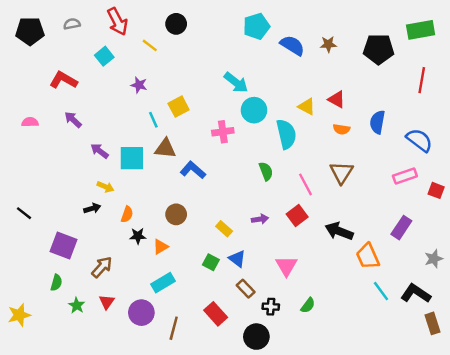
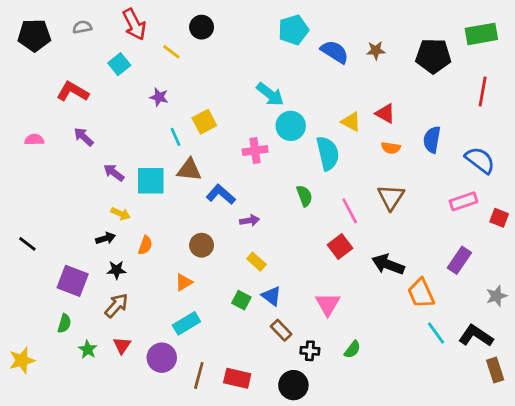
purple arrow: (260, 219) -> (250, 221), moved
black star: (138, 236) -> (116, 270), moved
red rectangle: (216, 314) -> (237, 378), moved, turned -35

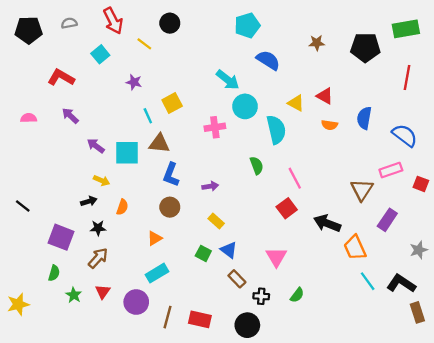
blue semicircle: (335, 52) -> (268, 60), moved
blue L-shape: (221, 194) -> (171, 175), moved, turned -110
brown triangle: (391, 197) -> (362, 190), moved

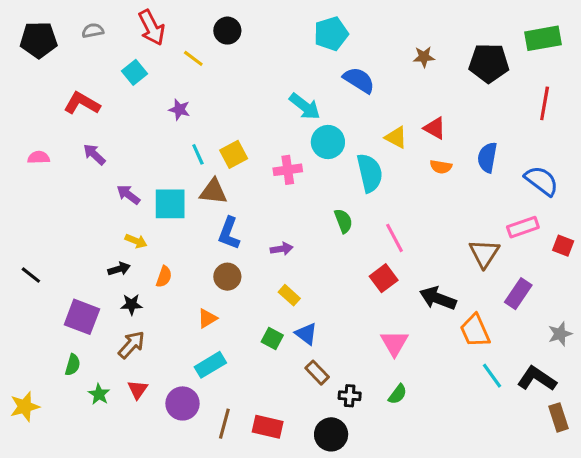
yellow square: (172, 103) -> (234, 154), moved
pink triangle: (276, 257) -> (394, 343), moved

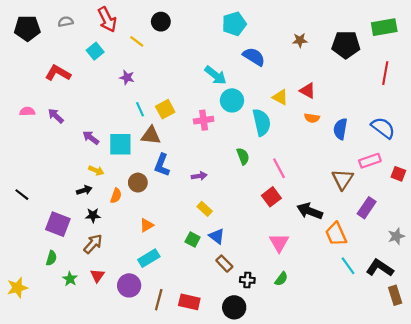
purple arrow: (94, 154) -> (56, 116), moved
blue semicircle: (487, 157) -> (340, 129), moved
brown circle: (227, 277) -> (138, 183), moved

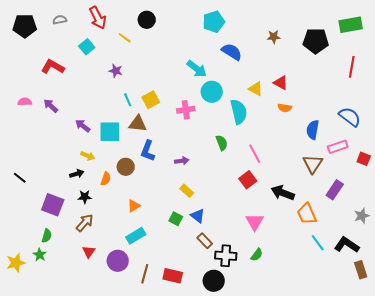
blue semicircle: (340, 129) -> (313, 130), moved
green star: (70, 279) -> (40, 255), moved
black cross: (247, 280) -> (226, 256), size x1.5

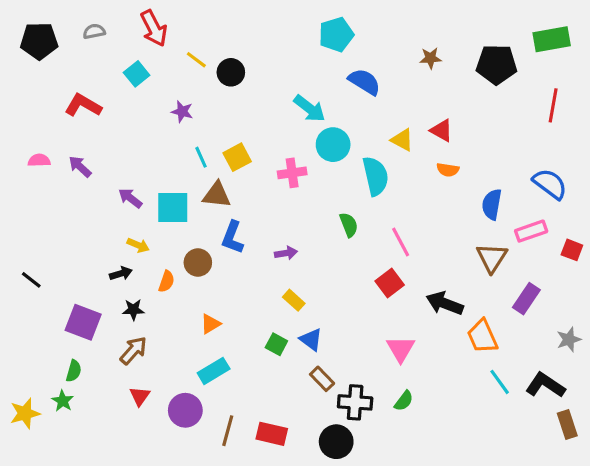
black circle: (147, 20) -> (231, 72), moved

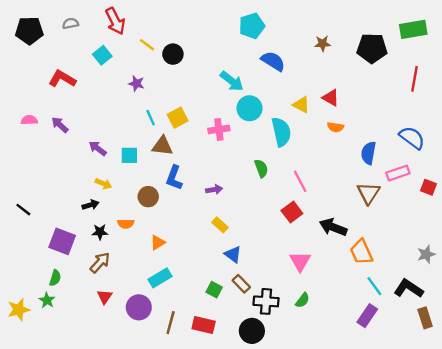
cyan square: (173, 207) -> (129, 155), size x0.7
orange semicircle: (166, 281) -> (126, 224), moved, turned 70
purple rectangle: (526, 299) -> (367, 316), moved
green square: (276, 344) -> (214, 290), moved

